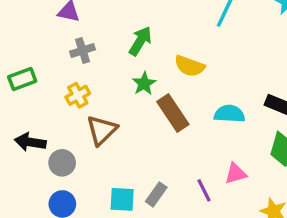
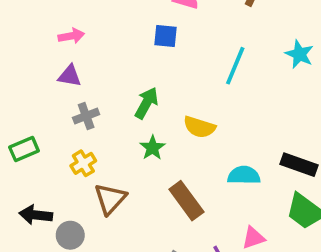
brown rectangle: (173, 113) -> (186, 201), moved

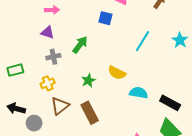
green arrow: (146, 103) -> (80, 45), moved
cyan semicircle: (244, 175) -> (139, 93), moved
brown rectangle: (186, 201) -> (90, 113), moved

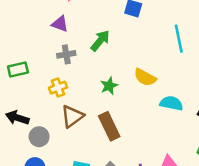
cyan line: (143, 41) -> (179, 39), turned -45

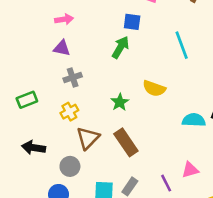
green arrow: (100, 41) -> (120, 47), moved
cyan semicircle: (171, 103) -> (194, 120), moved
gray circle: (39, 137) -> (70, 166), moved

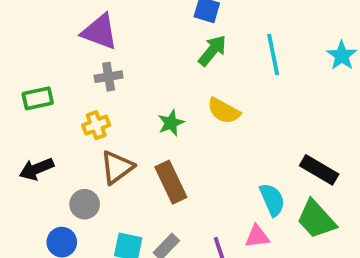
green arrow: (120, 47) -> (212, 51), moved
purple triangle: (62, 48) -> (100, 32), size x1.5
cyan semicircle: (194, 120) -> (272, 200), moved, turned 55
black arrow: (34, 148) -> (36, 169), turned -40

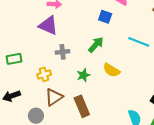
green arrow: (212, 51) -> (96, 45), moved
cyan line: (273, 55) -> (139, 42), turned -60
gray cross: (109, 77) -> (63, 52), moved

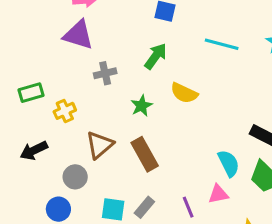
yellow cross: (44, 74) -> (65, 111), moved

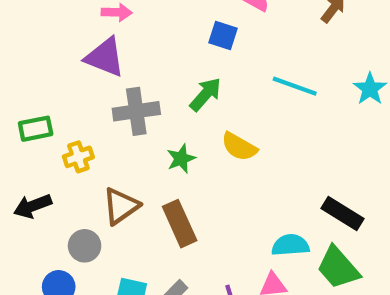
gray cross: (105, 73) -> (136, 111), size x1.5
cyan semicircle: (229, 163) -> (290, 245), turned -72

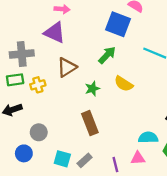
blue square: (223, 36) -> (118, 24), size x1.6
gray cross: (136, 111) -> (22, 54), moved
green rectangle: (36, 129) -> (15, 80), moved
brown triangle: (121, 206) -> (67, 67), moved

